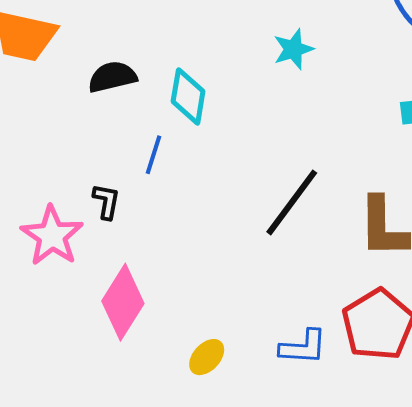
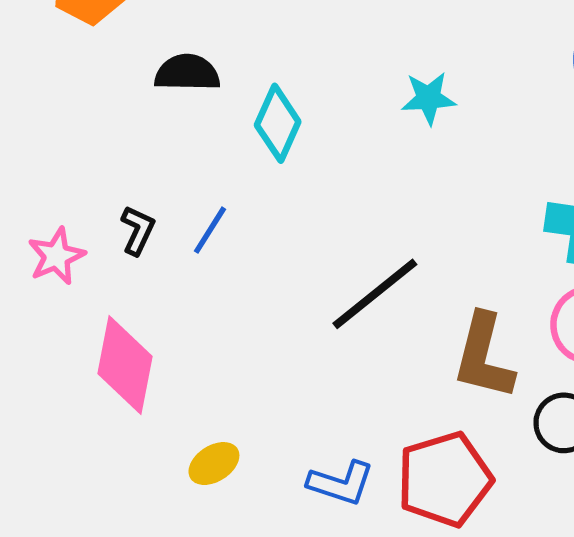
blue line: (153, 155) -> (210, 230), moved
pink star: (52, 236) -> (56, 256), size x0.7
pink diamond: (123, 302) -> (125, 365), turned -36

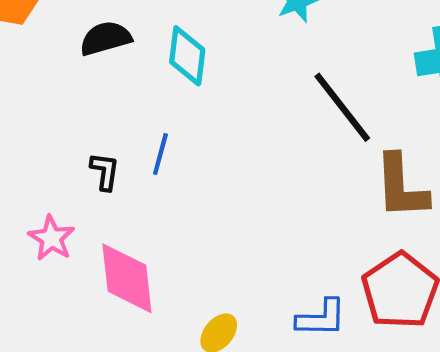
pink star: (56, 256) -> (51, 238), moved
black line: (375, 294) -> (342, 107), moved, turned -72

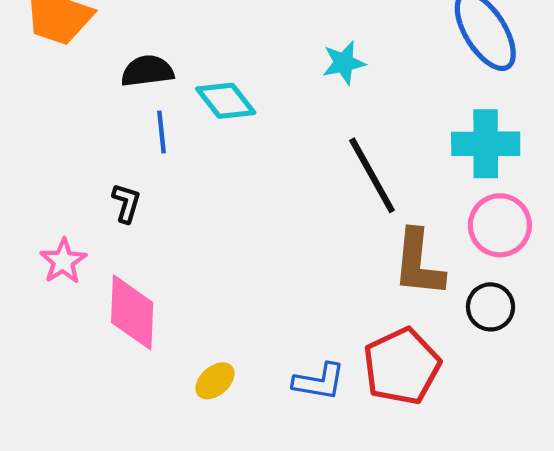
cyan diamond: (187, 56) -> (226, 101), turned -54
blue line: (160, 154) -> (161, 132), moved, turned -30

